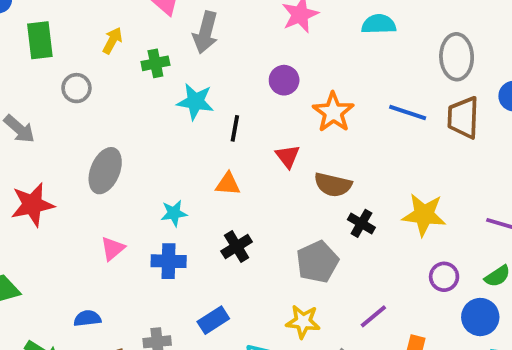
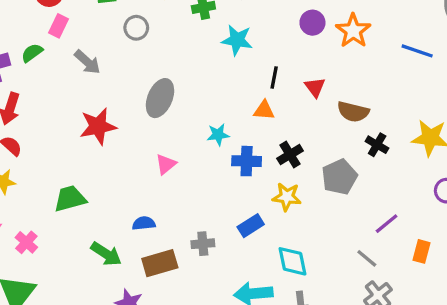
orange star: (333, 112) -> (353, 31), moved
black line: (235, 128) -> (274, 77), moved
black cross: (237, 246) -> (290, 155), moved
blue cross: (169, 261) -> (247, 161), moved
yellow star: (303, 322) -> (287, 197), moved

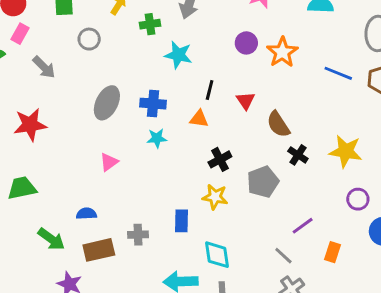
brown semicircle: (353, 112) -> (278, 124), turned 40
red star: (98, 126) -> (30, 125), moved
blue cross: (247, 161) -> (153, 104), moved
blue rectangle: (251, 226) -> (182, 221), turned -60

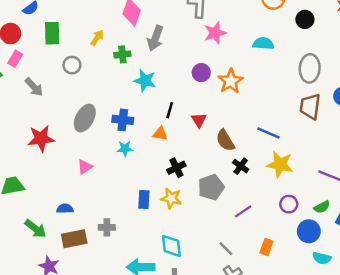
blue line: (338, 73) -> (268, 133), moved
red star: (30, 125) -> (41, 138), moved
blue rectangle: (182, 221) -> (144, 199), moved
purple line: (303, 226) -> (243, 211), moved

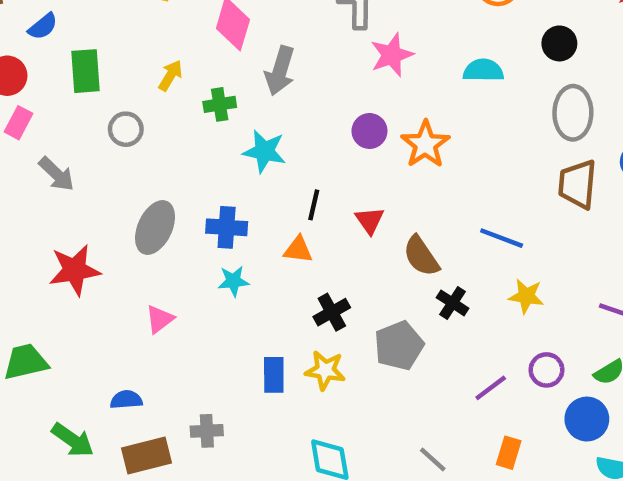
black circle: (305, 19) -> (559, 43), moved
yellow star: (280, 164) -> (526, 296), size x0.7
purple line: (243, 211) -> (491, 388), moved

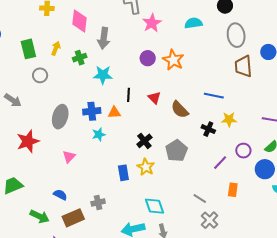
green rectangle: (85, 71) -> (28, 49), moved
orange triangle: (298, 250) -> (114, 113), moved
black cross: (453, 303) -> (208, 129), moved
yellow star: (325, 370) -> (146, 167), turned 30
blue semicircle: (126, 400) -> (60, 195), turned 40

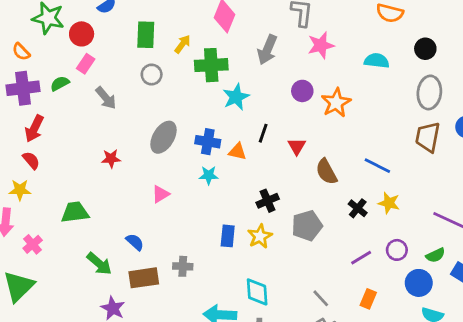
gray arrow: (104, 38) -> (267, 50), moved
green cross: (80, 58) -> (211, 65), size x1.6
cyan star: (103, 75) -> (236, 97), turned 30
red star: (28, 141) -> (111, 159), size x0.6

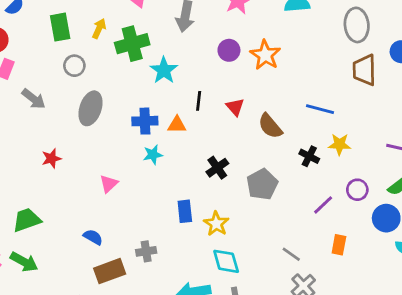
gray ellipse: (163, 137) -> (90, 108), moved
yellow star: (260, 236) -> (216, 224), moved
green arrow: (99, 264) -> (24, 262), moved

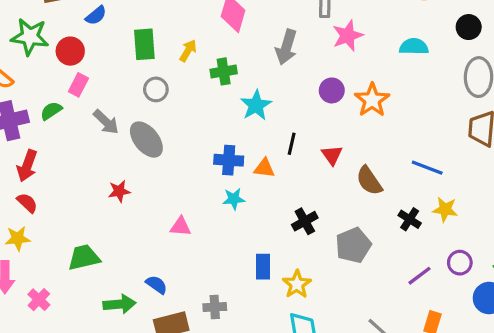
green cross: (132, 44) -> (224, 71), size x0.7
gray ellipse: (90, 108) -> (146, 140), moved, turned -64
pink triangle: (109, 184) -> (181, 227), turned 42
green arrow: (24, 262) -> (120, 304), moved, turned -40

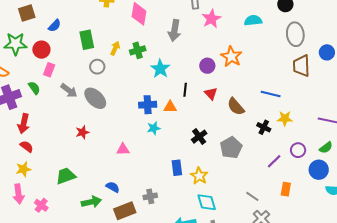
yellow arrow: (188, 51) -> (115, 48), moved
purple circle: (332, 90) -> (207, 66), moved
green semicircle: (51, 111) -> (34, 88), turned 96

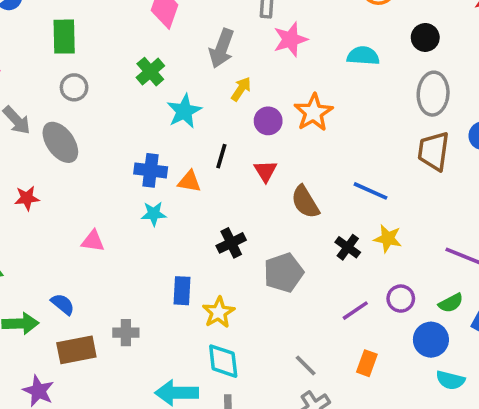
yellow arrow: (115, 48) -> (241, 89), moved
green cross: (138, 50) -> (150, 72), turned -35

